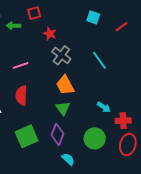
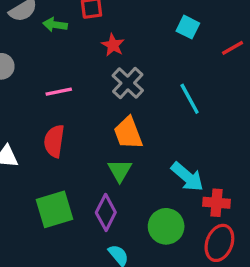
cyan arrow: (104, 107) -> (187, 177), size x1.5

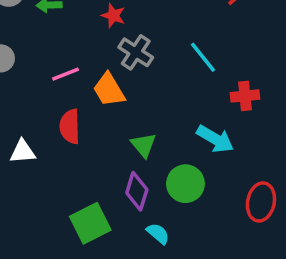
orange trapezoid: (128, 133) -> (109, 90), moved
red cross: (217, 203) -> (245, 96), moved
green square: (55, 209) -> (90, 223), moved
green circle: (166, 226) -> (185, 184), moved

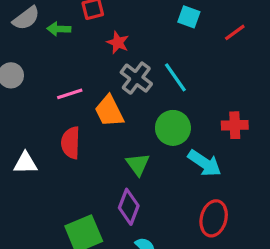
cyan line: (203, 57) -> (175, 77), moved
green circle: (185, 184) -> (173, 128), moved
red ellipse: (261, 202) -> (214, 218), moved

